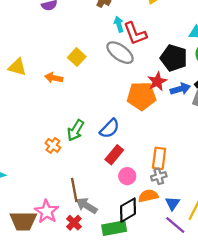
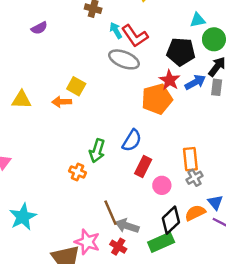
yellow square: (77, 57) -> (76, 86), moved
orange semicircle: (148, 196) -> (195, 213), moved

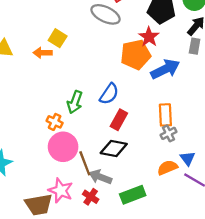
blue arrow: (195, 82) -> (165, 69), moved, size x1.4
pink circle: (162, 185) -> (63, 147), moved, size x1.6
black diamond: (171, 220) -> (114, 149), moved, turned 52

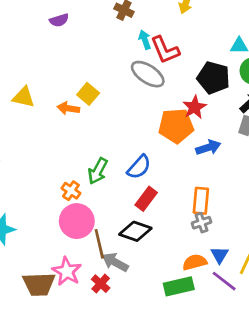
blue arrow: (165, 69) -> (208, 147), size x0.7
green rectangle: (133, 195) -> (179, 286), moved

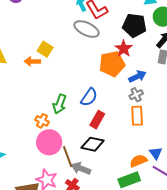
gray cross: (201, 223) -> (136, 95), moved

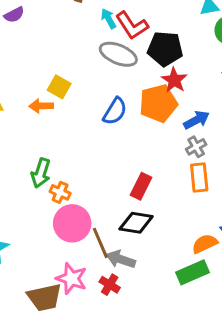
black pentagon: (134, 25) -> (165, 49), moved
blue semicircle: (89, 97) -> (115, 111), moved
green arrow: (60, 104) -> (41, 173), moved

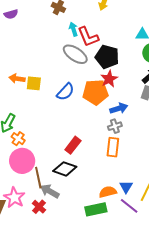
yellow square: (59, 87) -> (34, 83), moved, turned -35

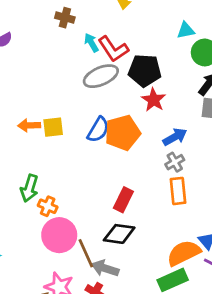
gray ellipse: (75, 54) -> (101, 76), turned -45
orange pentagon: (95, 92) -> (123, 133), moved
orange semicircle: (108, 192) -> (184, 253), size x1.4

